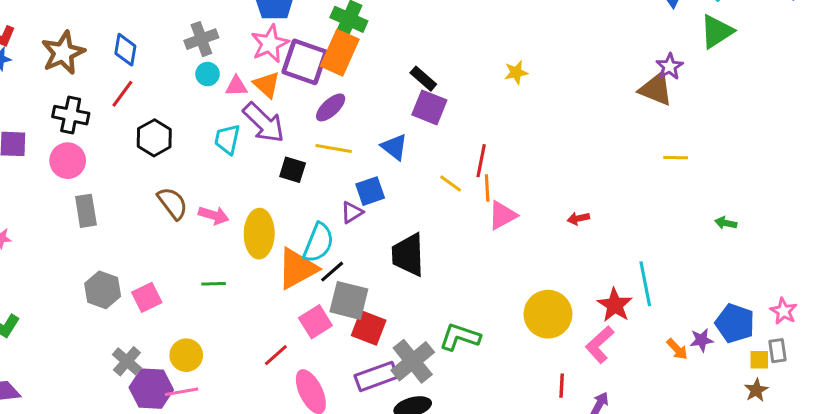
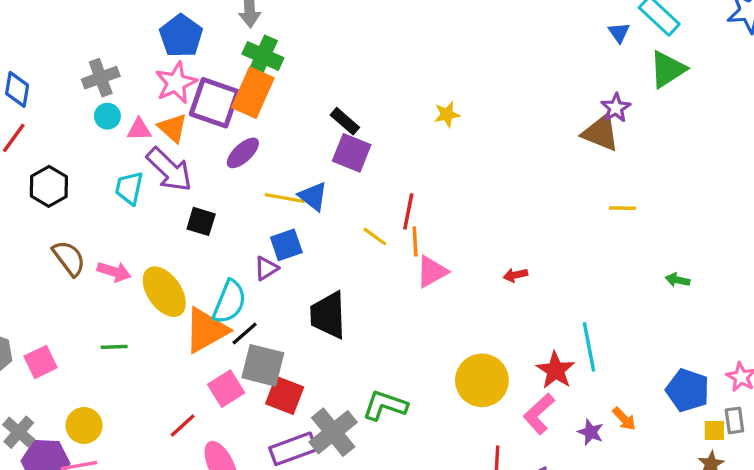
yellow line: (334, 148) -> (285, 198), moved
yellow ellipse: (259, 234) -> (164, 292), turned -36
purple star: (701, 340) -> (591, 432), moved, turned 30

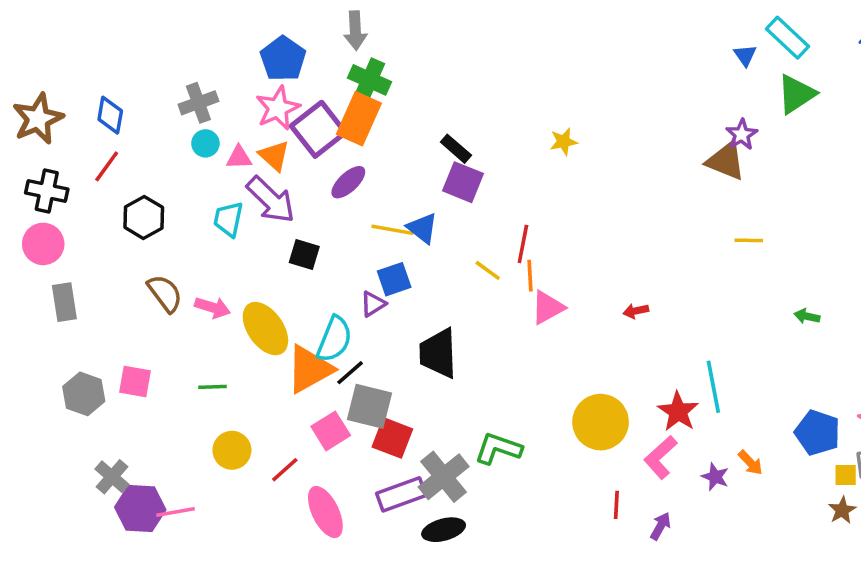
purple square: (214, 103) -> (318, 129), turned 33
pink square: (41, 362) -> (135, 382), moved, turned 36
yellow circle: (84, 425) -> (232, 450), moved

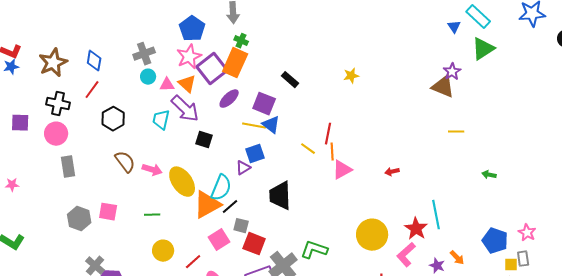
green cross: (369, 80) -> (241, 41), size x0.6
purple square: (463, 182) -> (264, 104), moved
gray square: (369, 406) -> (241, 226), size x0.6

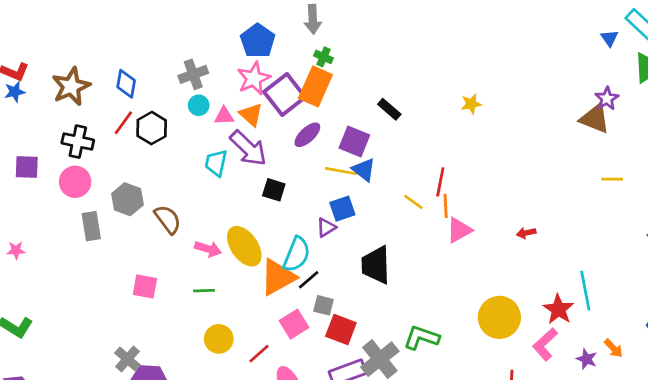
black hexagon: (113, 119) -> (152, 128), moved
pink arrow: (152, 170) -> (208, 249), moved
gray hexagon: (79, 219) -> (127, 199), moved

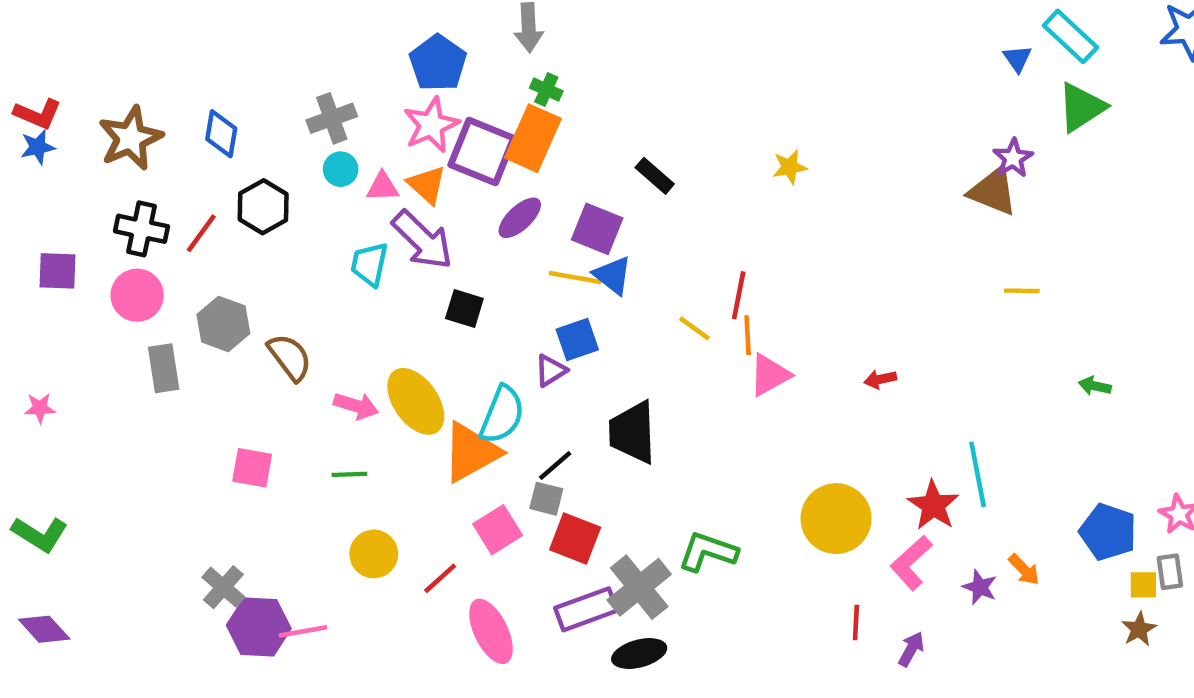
purple square: (285, 95) -> (482, 151), turned -30
red line: (123, 123) -> (201, 233), moved
black line: (309, 280) -> (555, 466), moved

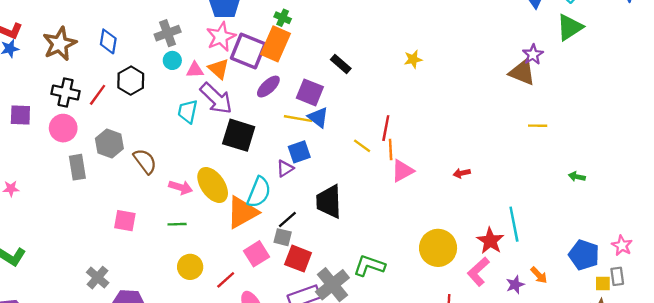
black square: (464, 308) -> (239, 135), size x1.6
gray cross: (223, 587) -> (98, 278), moved
purple star: (980, 587) -> (515, 285), turned 30

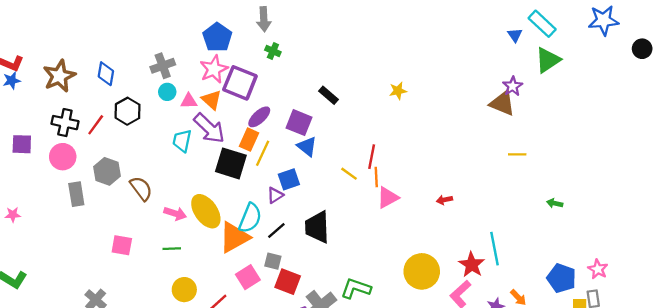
orange rectangle: (276, 44) -> (249, 140), moved, size x0.7
yellow line: (298, 119) -> (263, 153), moved, turned -75
black line: (287, 219) -> (276, 230), moved

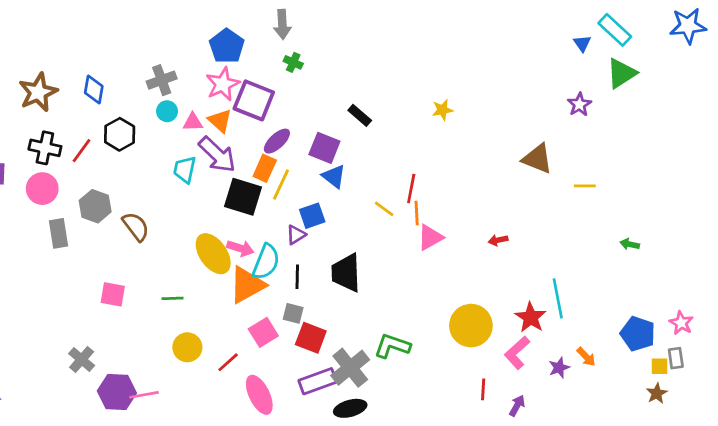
brown triangle: (502, 103) -> (537, 159), moved
pink arrow: (175, 213) -> (240, 248), moved
black line: (276, 230) -> (297, 277), turned -48

